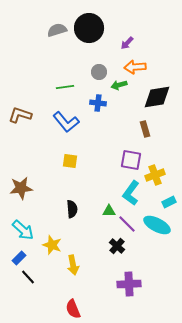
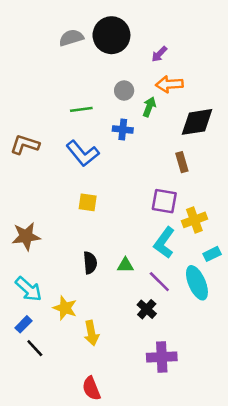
green arrow: (119, 85) -> (149, 107), turned 126
green triangle: (109, 211) -> (125, 265), moved
cyan ellipse: (157, 225) -> (197, 283), turned 40

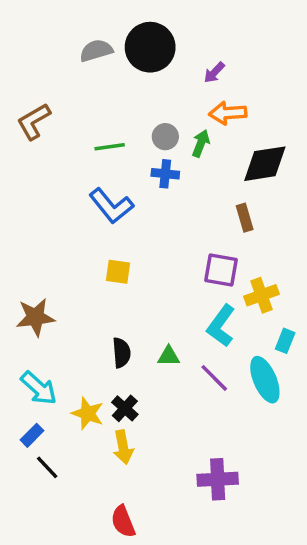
gray circle: (124, 90) -> (165, 137), moved
brown L-shape: (25, 145) -> (34, 121), moved, turned -48
cyan rectangle: (212, 254) -> (285, 341), turned -42
black cross: (147, 309) -> (125, 408), moved

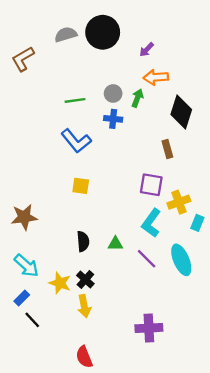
brown L-shape: (34, 121) -> (23, 59), moved
black diamond: (265, 164) -> (181, 112), turned -64
cyan rectangle: (285, 341) -> (197, 223), moved

